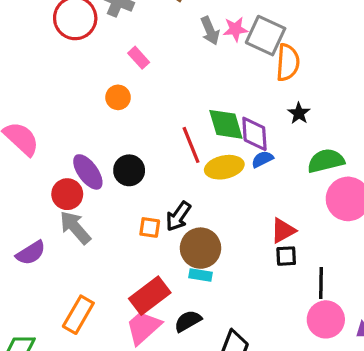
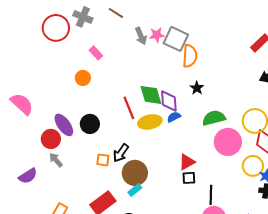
gray arrow: (75, 227) -> (56, 160), size x0.7
cyan rectangle: (200, 275) -> (135, 190), turned -48

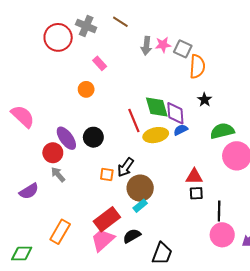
gray arrow: (141, 36) -> (146, 46), turned 30
gray square: (176, 39) -> (183, 49), size x0.7
red triangle: (187, 162) -> (194, 177), turned 30

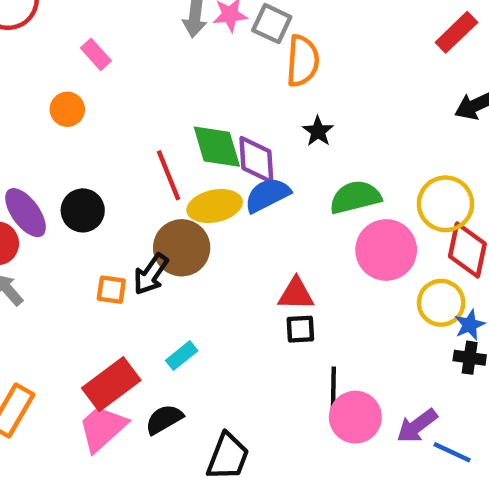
blue semicircle: (181, 130) -> (267, 195), size x1.5
brown circle: (140, 188) -> (182, 248), moved
black line: (219, 211) -> (333, 389), moved

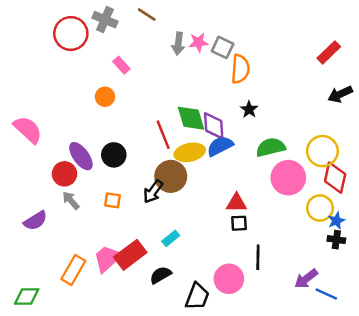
orange square: (111, 290) -> (113, 200), moved
pink circle: (355, 417) -> (229, 279), moved
pink trapezoid: (102, 428) -> (107, 259), moved

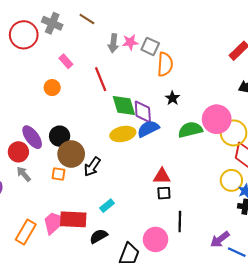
red line: (163, 135) -> (101, 79), moved
brown circle: (171, 176) -> (71, 154), moved
pink circle: (288, 178) -> (217, 119), moved
red rectangle: (130, 255) -> (73, 219), turned 40

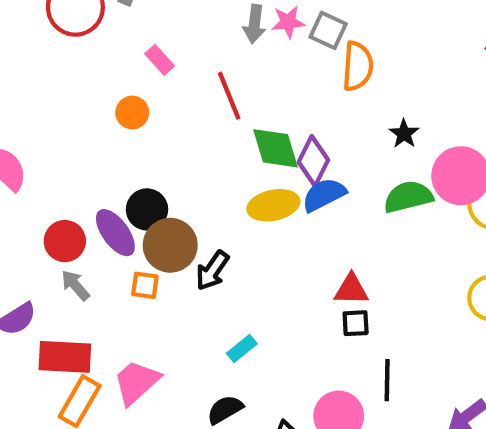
black star: (172, 98) -> (404, 134), moved
purple diamond: (143, 112) -> (313, 161), turned 30
purple ellipse: (32, 137) -> (115, 233), moved
red rectangle: (73, 219) -> (65, 357), moved

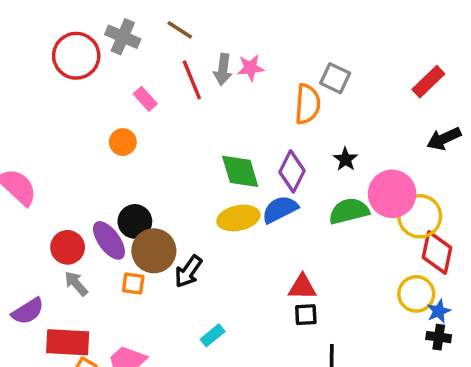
gray square: (328, 30) -> (335, 78), moved
red line: (229, 96) -> (192, 80), moved
purple diamond: (313, 161) -> (292, 171), moved

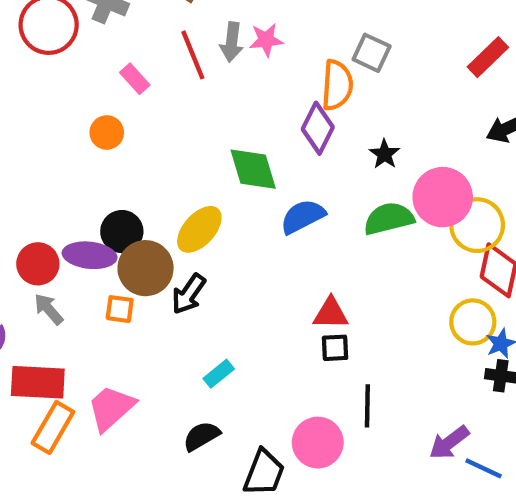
purple diamond: (292, 171) -> (318, 128), moved
yellow ellipse: (238, 218) -> (199, 229), moved, turned -36
purple ellipse: (109, 240) -> (90, 255), turned -48

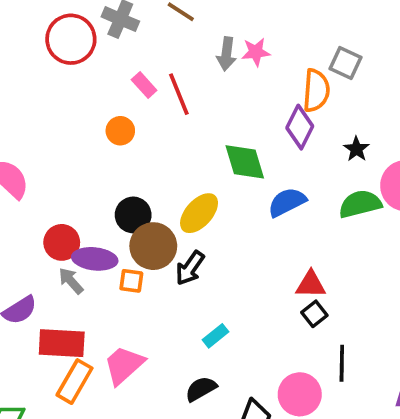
red line: (193, 55) -> (179, 94), moved
purple ellipse: (90, 255) -> (95, 259), moved
black square: (335, 348) -> (314, 314), turned -35

